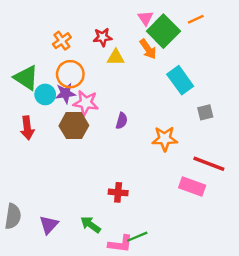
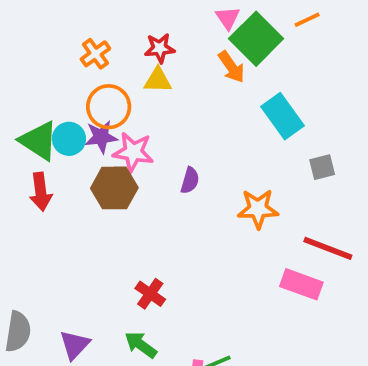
yellow triangle: (116, 57) -> (158, 80), moved
green triangle: (26, 78) -> (39, 141), moved
red cross: (118, 192) -> (150, 294), moved, turned 30

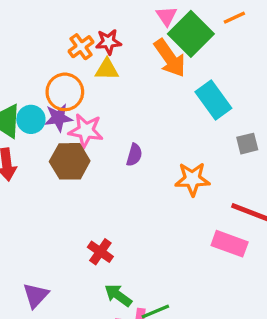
orange cross: (95, 54) -> (81, 47), moved
orange arrow: (231, 67) -> (170, 58), size x1.4
green arrow: (141, 345) -> (118, 295), moved

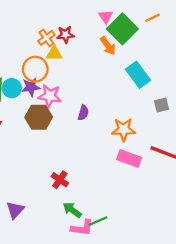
orange arrow: (170, 58) -> (108, 46), size x0.7
yellow triangle: (107, 69) -> (54, 54), moved
pink rectangle: (230, 244) -> (129, 159), moved

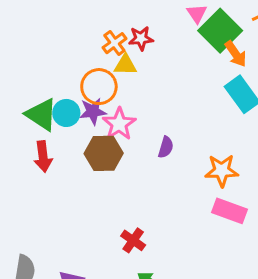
orange arrow: (108, 46) -> (236, 54), moved
pink star: (50, 96) -> (119, 124), turned 30

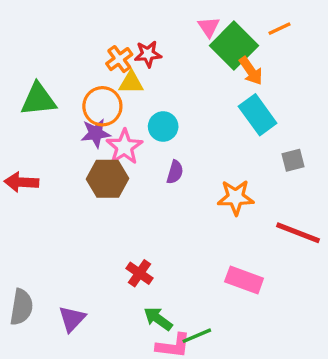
cyan circle: (66, 113) -> (163, 127), moved
green triangle: (41, 115) -> (38, 100), moved, turned -39
red arrow: (43, 157) -> (21, 182), moved, turned 100
pink rectangle: (230, 211) -> (244, 280), moved

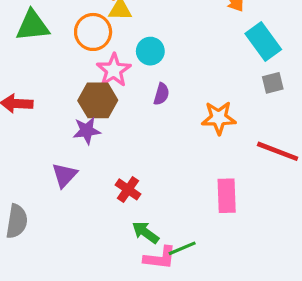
cyan rectangle: (258, 115) -> (263, 42), moved
purple star: (96, 133) -> (87, 131), moved
pink rectangle: (244, 280) -> (227, 196), turned 68
purple triangle: (72, 319) -> (64, 175), moved

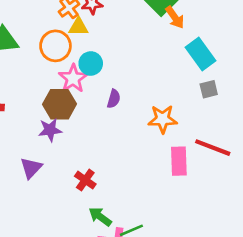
cyan circle: (150, 51) -> (91, 63), moved
pink rectangle: (227, 196) -> (179, 161), moved

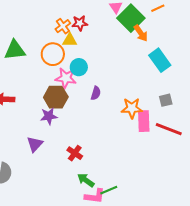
pink star: (73, 78) -> (66, 78), turned -30
gray square: (209, 89) -> (166, 100), moved
pink rectangle: (179, 161) -> (144, 121), moved

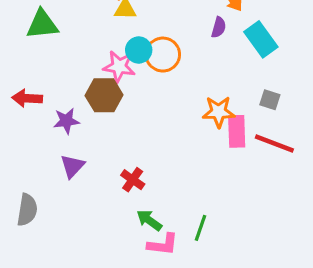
orange circle: (53, 54) -> (163, 55), moved
purple semicircle: (96, 93) -> (219, 27), moved
gray square: (166, 100) -> (270, 100), turned 32
purple star: (49, 116) -> (66, 121), moved
green line: (109, 190) -> (201, 228), moved, turned -48

